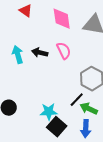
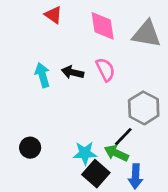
green arrow: (89, 109) -> (116, 153), moved

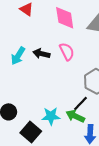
cyan arrow: (42, 75) -> (18, 56), turned -132
black square: (96, 174) -> (31, 132), moved

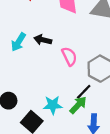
pink semicircle: (67, 52) -> (69, 56), moved
green arrow: (75, 116) -> (78, 105), turned 108

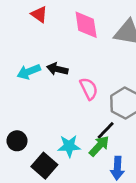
cyan arrow: (18, 42) -> (29, 72), turned 36

